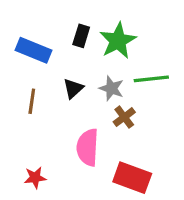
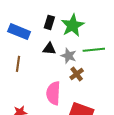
black triangle: (73, 88) -> (49, 49), moved, turned 48

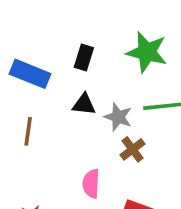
green star: (73, 25) -> (147, 52), moved, turned -30
pink semicircle: (53, 93) -> (91, 184), size x0.7

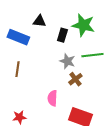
black rectangle: (84, 58) -> (62, 35), moved
black triangle: (84, 104) -> (39, 21), moved

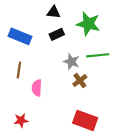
black triangle: (39, 21) -> (54, 12), moved
black rectangle: (62, 35) -> (57, 34), moved, turned 48
pink semicircle: (52, 98) -> (37, 88), moved

